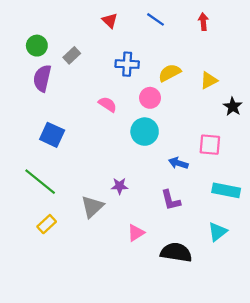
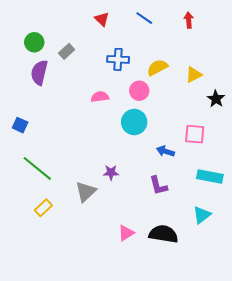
pink semicircle: (108, 104) -> (100, 97), turned -42
blue square: (52, 135) -> (20, 125), moved, size x0.7
pink triangle: (136, 233) -> (126, 233), moved

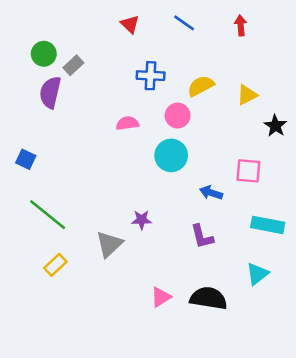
gray rectangle: (67, 51) -> (73, 65), moved

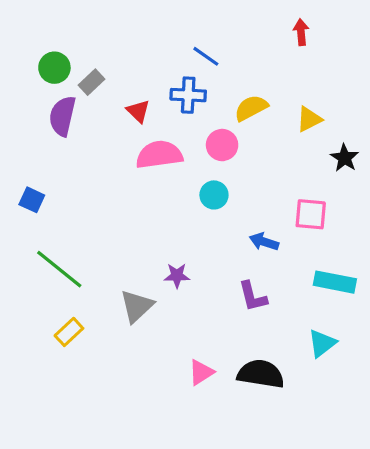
blue line: (184, 23) -> (206, 56), moved
red triangle: (130, 24) -> (138, 111), moved
pink semicircle: (127, 123) -> (159, 155), size x1.6
cyan circle: (171, 155) -> (214, 195), size x0.7

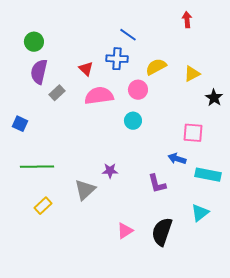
gray rectangle: (91, 82) -> (57, 93), moved
blue arrow: (264, 242) -> (177, 159), moved
green line: (59, 269) -> (37, 167), turned -40
black semicircle: (261, 374) -> (162, 232), turned -80

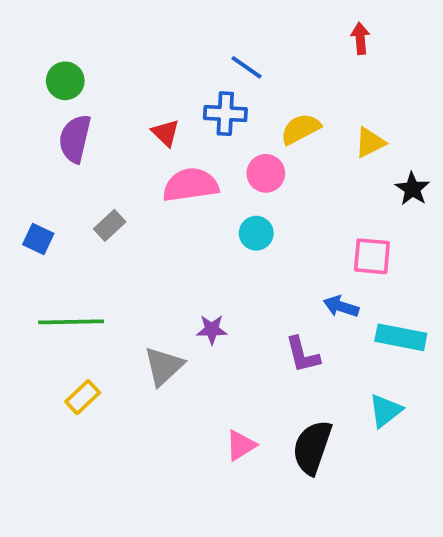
gray rectangle: (57, 93) -> (110, 225), moved

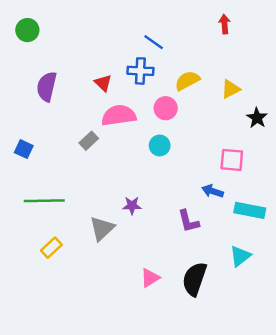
green circle: (65, 81) -> (27, 30), moved
gray rectangle: (110, 225) -> (89, 141), moved

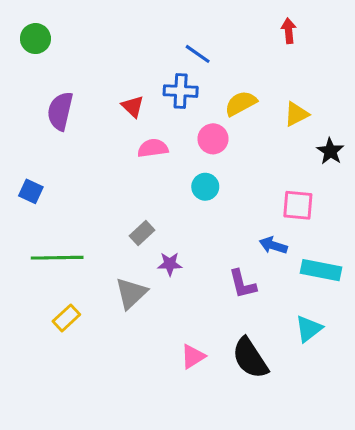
pink semicircle: (119, 115) -> (153, 148), size x0.7
gray rectangle: (89, 141) -> (142, 233), moved
black semicircle: (194, 279) -> (250, 358), turned -52

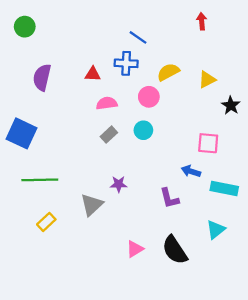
red triangle: (133, 106) -> (93, 74), turned -42
blue square: (31, 191) -> (21, 133), size x1.8
gray rectangle: (142, 233) -> (109, 135), moved

